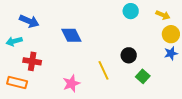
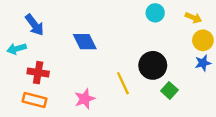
blue arrow: (29, 21) -> (35, 25), turned 30
black circle: (129, 55) -> (153, 65), size x1.5
orange rectangle: (17, 82) -> (35, 100), moved

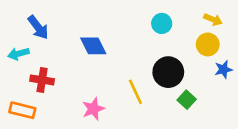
cyan circle: (155, 13) -> (162, 23), moved
yellow circle: (203, 40) -> (208, 44), moved
orange rectangle: (35, 100) -> (22, 110), moved

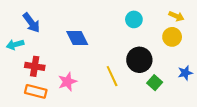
blue star: (223, 69) -> (185, 73), moved
pink star: (93, 109) -> (67, 82), moved
orange rectangle: (22, 110) -> (36, 91), moved

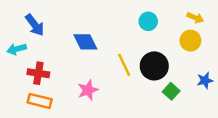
yellow line: (112, 76) -> (124, 65), moved
pink star: (67, 82) -> (88, 90), moved

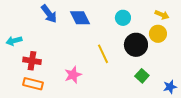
blue arrow: (35, 25) -> (49, 14), moved
blue diamond: (85, 42) -> (80, 18), moved
black circle: (154, 66) -> (136, 45), moved
blue star: (205, 80) -> (170, 87), moved

